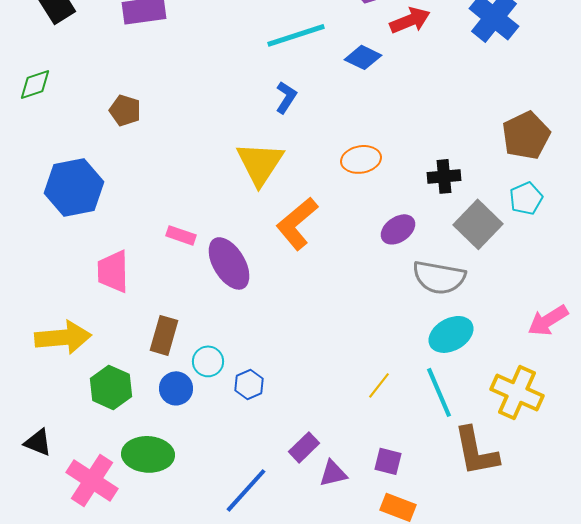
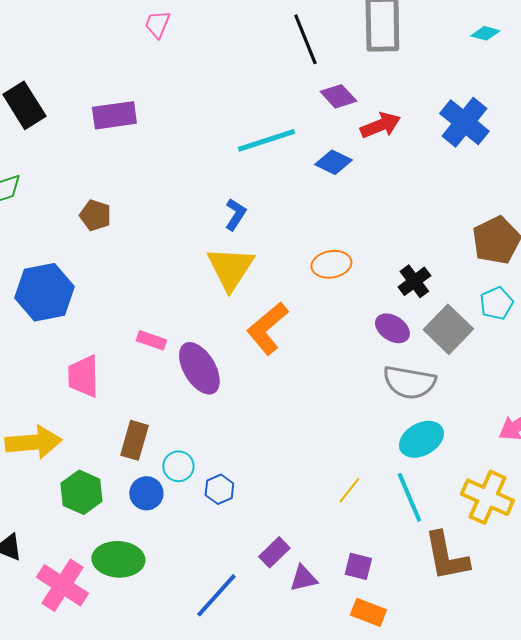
blue L-shape: (286, 97) -> (235, 214), moved
black cross: (444, 176) -> (414, 281), turned -32
purple ellipse: (398, 229) -> (392, 328), moved, turned 68

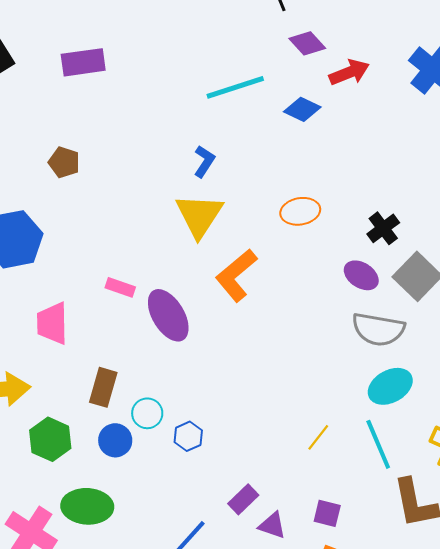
purple triangle: (303, 578) -> (272, 525), turned 32

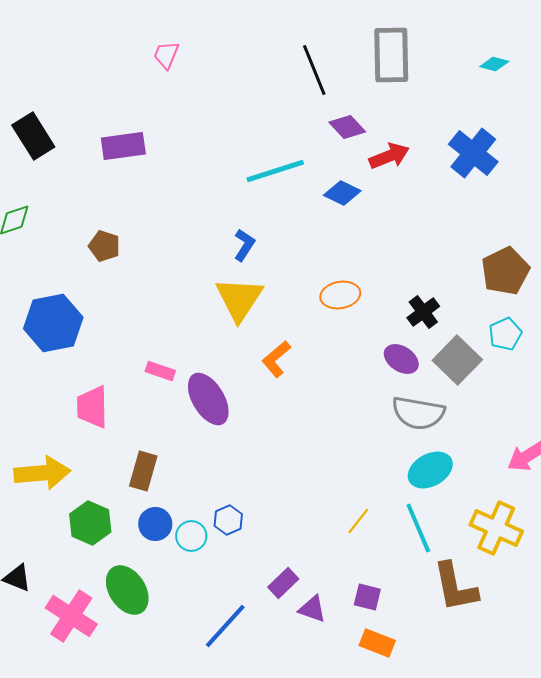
orange L-shape: (236, 275) -> (276, 359), size x0.7
cyan circle: (147, 413) -> (191, 536), moved
green ellipse: (87, 506) -> (127, 590), turned 54

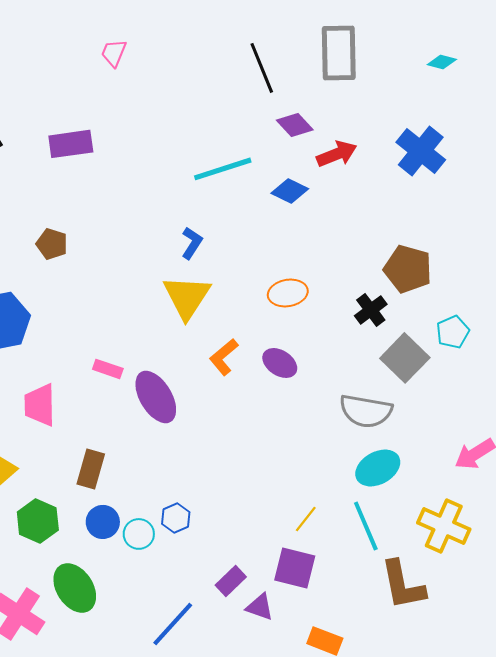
brown pentagon: (505, 271) -> (408, 269), moved, turned -30
purple ellipse: (401, 359) -> (280, 363), moved
purple square: (367, 597) -> (295, 568), moved, size x1.5

